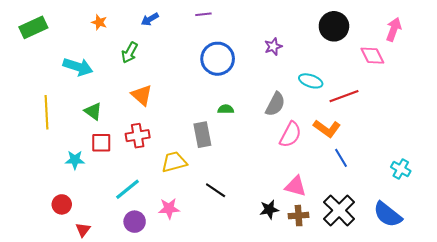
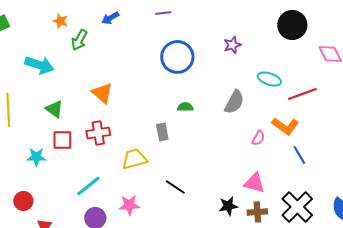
green arrow: (130, 53) -> (79, 40), moved
gray rectangle: (202, 135) -> (162, 132), size x0.7
pink semicircle: (290, 135) -> (258, 138), moved, size x0.6

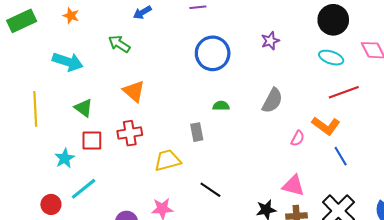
orange star: (60, 21) -> (71, 16), moved
green arrow: (79, 40) -> (119, 44), moved, turned 95
cyan ellipse: (269, 79) -> (331, 58), moved
cyan star: (36, 157) -> (65, 158), turned -30
cyan line: (88, 186) -> (84, 189), moved

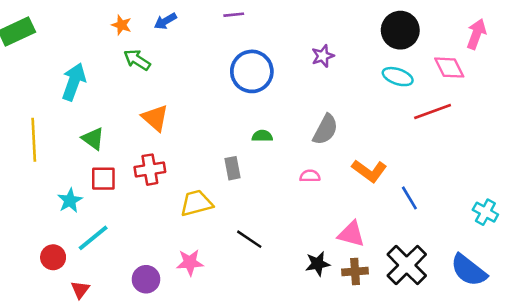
orange star: (71, 16) -> (121, 25), moved
cyan arrow: (68, 62) -> (74, 82), turned -88
red line: (344, 92) -> (433, 111), moved
orange L-shape: (326, 126) -> (369, 171), moved
pink semicircle: (298, 138) -> (310, 176), moved, turned -119

